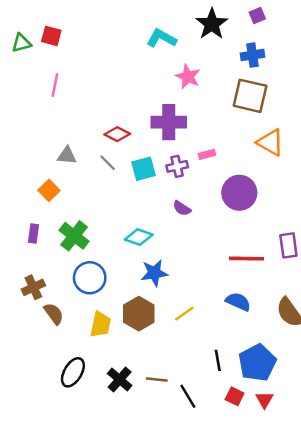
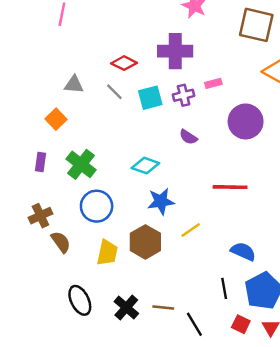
red line: (247, 259) -> (230, 187), moved
blue semicircle: (238, 302) -> (243, 251), moved
yellow line: (184, 314) -> (191, 230), moved
black ellipse: (73, 372) -> (80, 300), turned -56

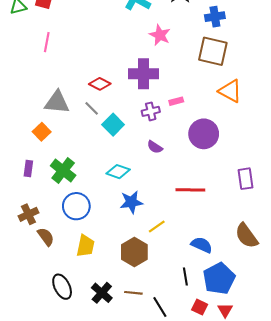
gray triangle: (74, 85) -> (57, 102), size x1.5
cyan square: (150, 98) -> (113, 125), moved, turned -30
brown hexagon: (145, 242) -> (134, 252), moved

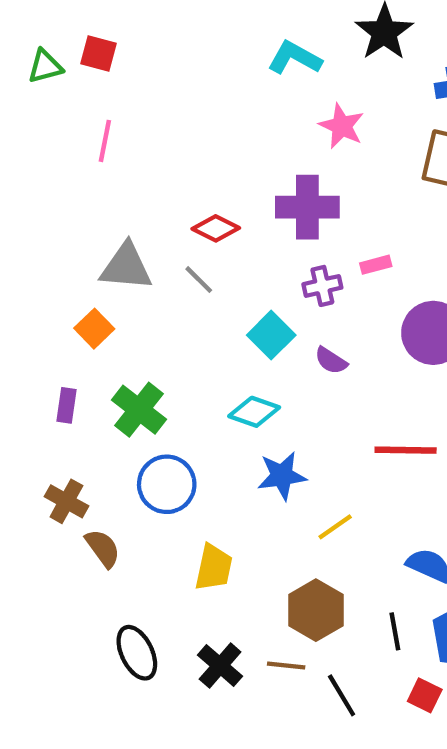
cyan square: (113, 125) -> (271, 335), moved
brown cross: (28, 214) -> (66, 501), turned -36
yellow trapezoid: (85, 246) -> (214, 567), moved
brown hexagon: (134, 252) -> (316, 610), moved

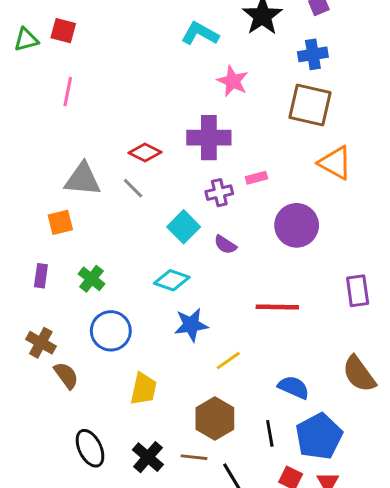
orange square: (94, 329) -> (60, 222), turned 30
green cross: (139, 410) -> (91, 279), size x0.7

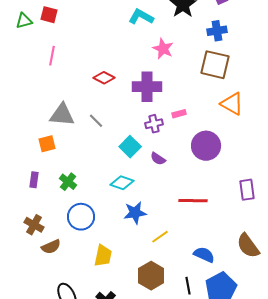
red diamond: (145, 152) -> (104, 78), moved
brown semicircle: (66, 375) -> (51, 247), turned 102

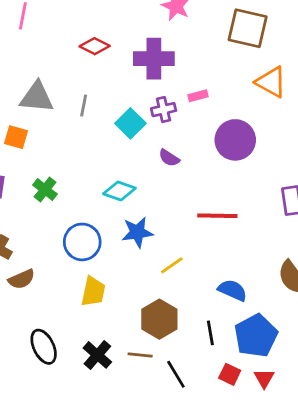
gray line: (96, 121) -> (84, 105), turned 56
orange square: (47, 144) -> (16, 137), turned 30
cyan square: (130, 147) -> (130, 123), moved
blue circle: (81, 217) -> (82, 242), moved

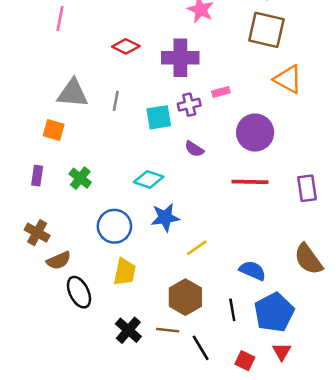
cyan square: (130, 123) -> (159, 117), turned 36
red line: (217, 216) -> (250, 182), moved
black ellipse: (44, 347) -> (79, 292), moved
red square: (230, 374) -> (245, 361), moved

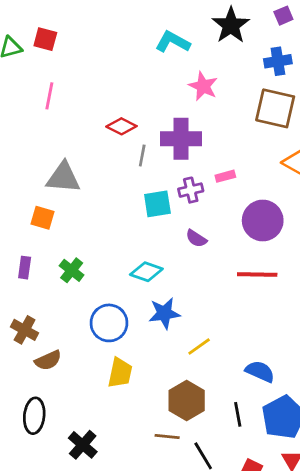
gray line: (116, 101) -> (142, 155), moved
black ellipse: (79, 292) -> (34, 416), moved, turned 32
black cross: (128, 330) -> (83, 445), moved

